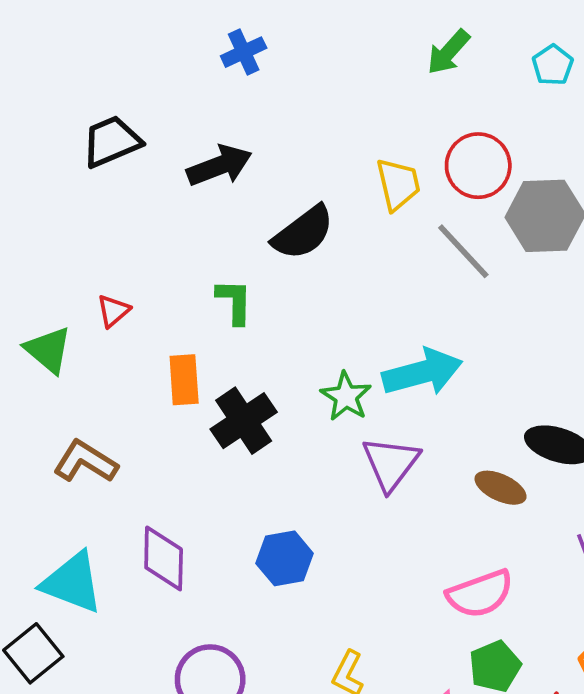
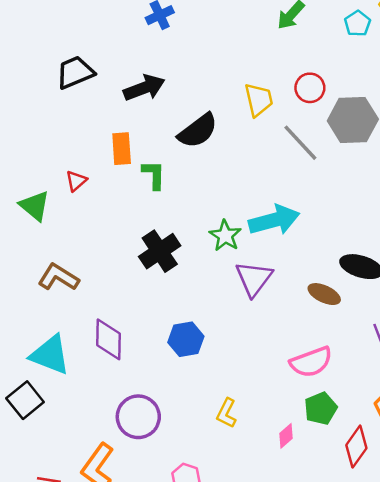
red circle: (478, 166) -> (310, 88), size x0.7
orange rectangle: (184, 380) -> (122, 149), moved

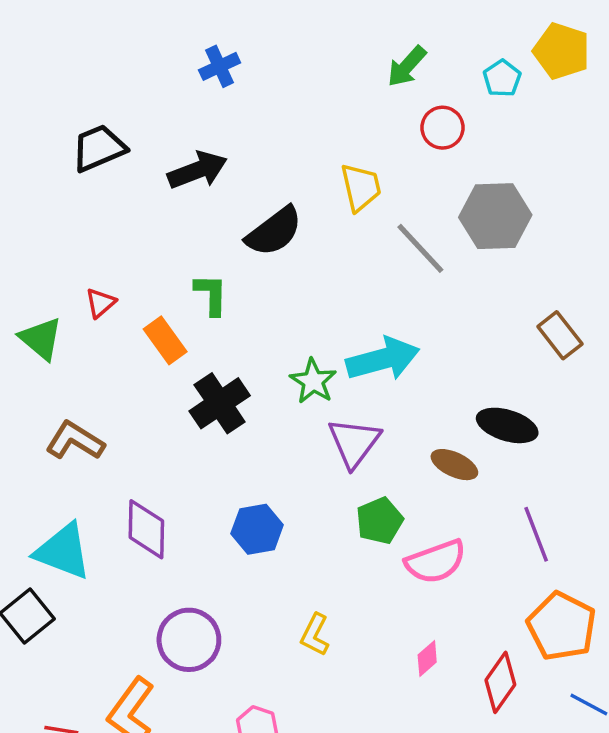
red circle: (310, 88) -> (442, 128), moved
orange rectangle: (122, 149) -> (165, 340), moved, turned -32
green pentagon: (321, 408) -> (380, 521), moved
pink diamond: (286, 436) -> (427, 659), moved

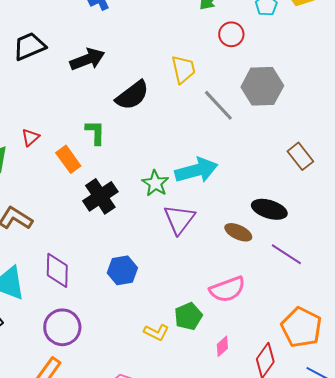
green pentagon: (380, 521) -> (188, 316), moved
purple line: (536, 534) -> (286, 254), moved, turned -36
yellow L-shape: (315, 635) -> (156, 332), turned -90
purple circle: (189, 640) -> (62, 327), moved

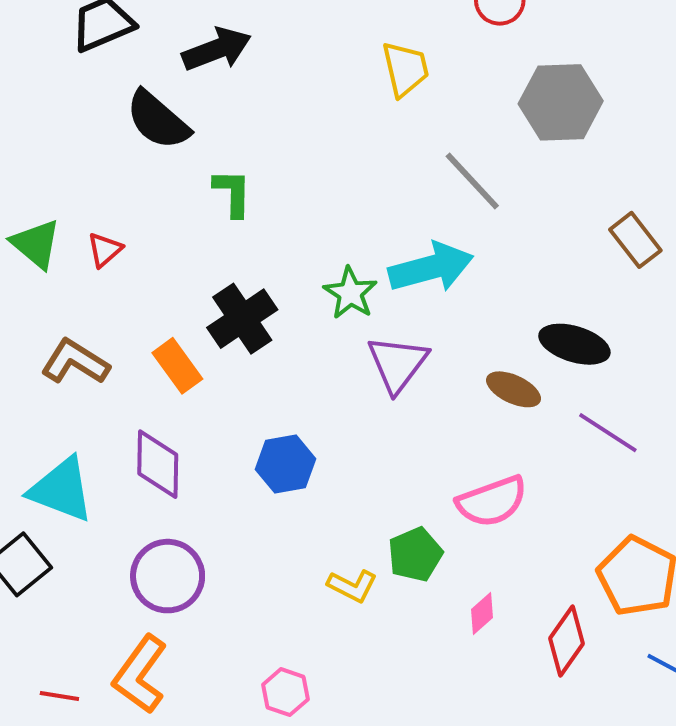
black semicircle: (132, 95) -> (158, 120), moved, turned 78
gray line: (218, 105) -> (472, 181), moved
red triangle: (30, 137) -> (105, 250), moved
orange rectangle: (68, 159) -> (177, 366), moved

